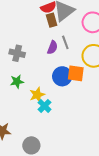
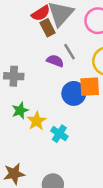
purple semicircle: (52, 48) -> (55, 61), turned -80
yellow star: (37, 95) -> (37, 121), moved

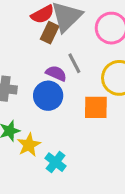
brown rectangle: (48, 28) -> (50, 33), turned 49
blue circle: (74, 93) -> (48, 96), moved

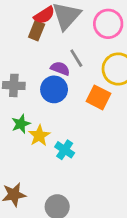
brown rectangle: (50, 33) -> (37, 31), moved
orange square: (96, 107) -> (99, 97), turned 30

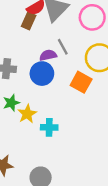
purple semicircle: (60, 68) -> (48, 55), turned -35
cyan cross: (65, 150) -> (49, 127), turned -35

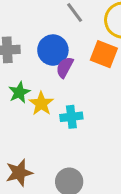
purple semicircle: (48, 55) -> (65, 67), moved, turned -42

